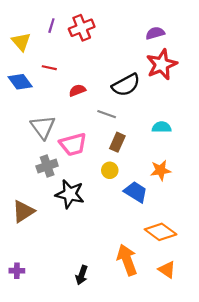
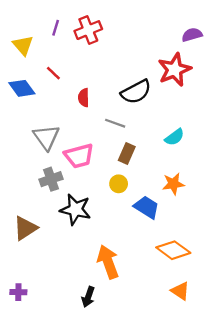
purple semicircle: (155, 33) -> (192, 35), moved
red line: (49, 68) -> (53, 73), turned 32
red semicircle: (77, 90) -> (84, 98), turned -70
cyan semicircle: (162, 127) -> (174, 137), turned 144
orange arrow: (127, 260) -> (108, 262), moved

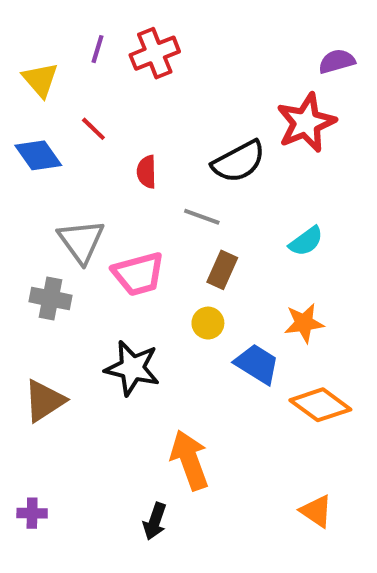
gray cross: (51, 179) -> (50, 299), moved, turned 30
orange diamond: (173, 250) -> (320, 405), moved

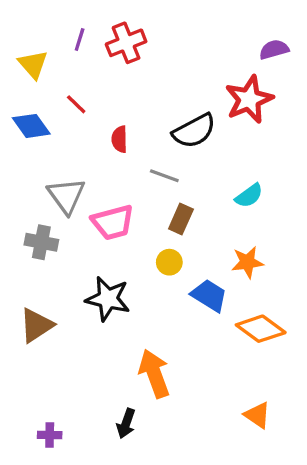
purple cross: (32, 513) -> (50, 435), moved

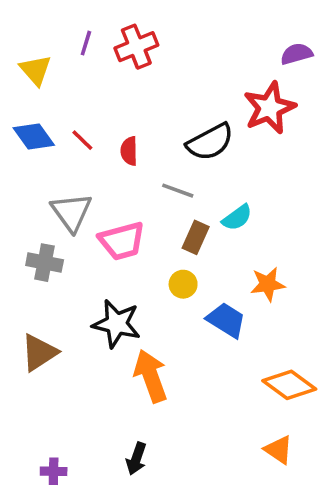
red line: (76, 104) -> (82, 140), moved
cyan semicircle: (249, 196) -> (237, 218), moved
orange diamond: (261, 329) -> (289, 385), moved
orange arrow: (154, 374) -> (151, 376), moved

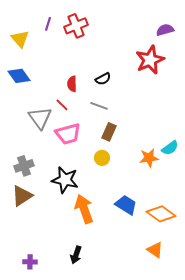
red line: (82, 140) -> (62, 105), moved
black semicircle: (210, 142) -> (103, 79), moved, size x0.6
cyan semicircle: (237, 218) -> (170, 148), moved
gray cross: (45, 263) -> (24, 166), moved, turned -30
blue trapezoid: (226, 320) -> (126, 205), moved

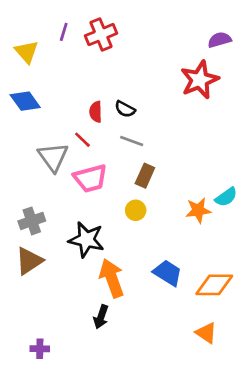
black semicircle: (103, 79) -> (125, 109), moved, turned 56
orange diamond: (161, 214) -> (214, 285), turned -36
black arrow: (76, 255) -> (101, 317), moved

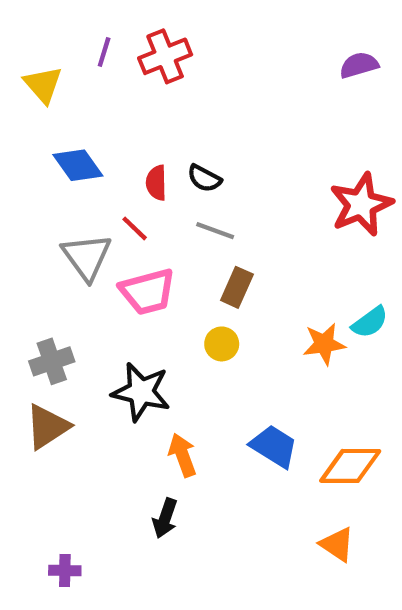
red star: (200, 80) -> (361, 205), moved
blue diamond: (25, 101) -> (78, 165), moved
orange arrow: (112, 278) -> (182, 455), size x0.7

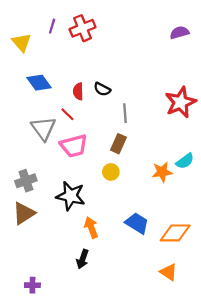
gray line: (215, 231) -> (125, 113), moved, turned 66

